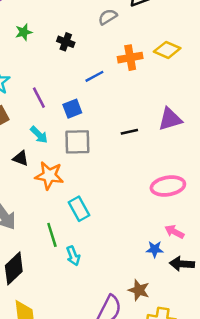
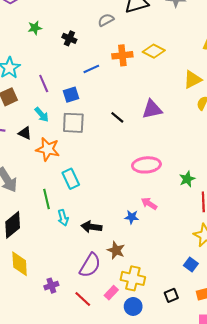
black line: (129, 132) -> (117, 117), turned 48
black arrow: (182, 264) -> (92, 227), moved

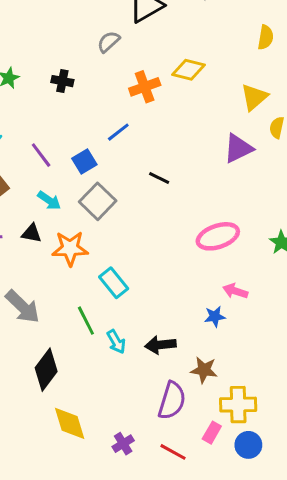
blue line: (91, 69) -> (118, 132), moved
purple triangle: (152, 109) -> (238, 148), moved
gray square: (73, 123) -> (98, 201), turned -35

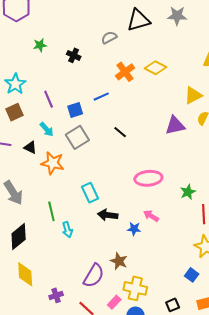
orange cross: (145, 87) -> (125, 72), turned -30
cyan rectangle: (114, 283) -> (90, 193), moved
black arrow: (160, 345) -> (108, 215), moved

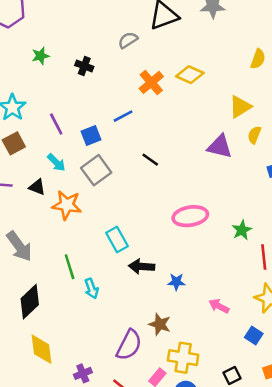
purple triangle: (175, 126) -> (220, 147), turned 30
pink arrow: (151, 216) -> (219, 306), moved

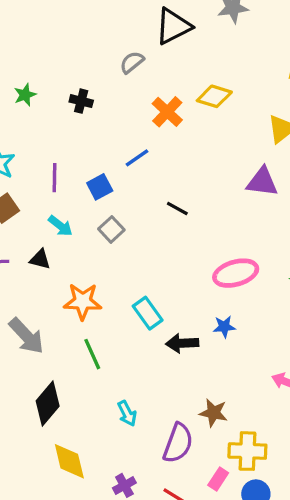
purple line: (56, 124) -> (55, 178), turned 35
gray square: (96, 170) -> (111, 229), size x0.7
orange star: (67, 205) -> (83, 301), moved
blue star: (176, 282) -> (224, 327), moved
cyan arrow: (91, 289) -> (127, 413), moved

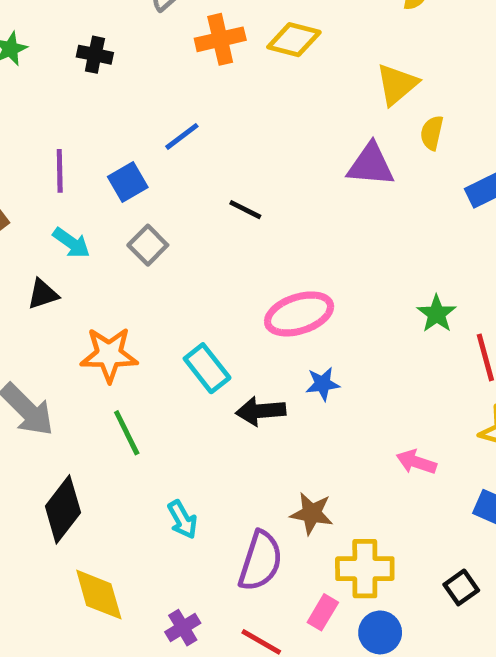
orange cross: (167, 112) -> (220, 39), moved, turned 36
black triangle: (40, 259) -> (43, 294), turned -30
pink ellipse: (236, 273) -> (299, 314), moved

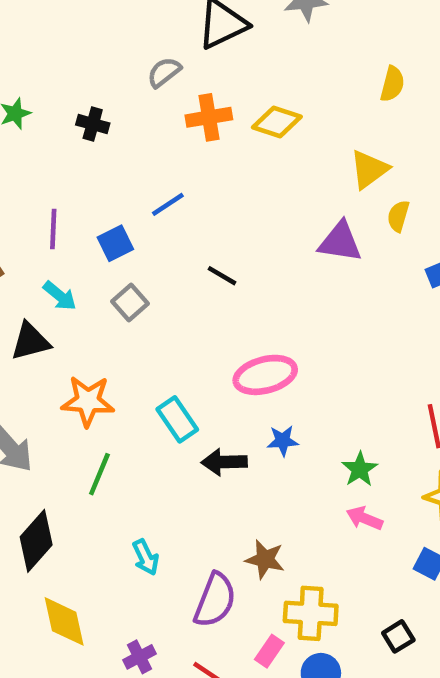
black triangle: (43, 294) -> (30, 341), size x1.4
green star: (437, 314) -> (360, 469), moved
green line: (127, 433) -> (99, 474), turned 45

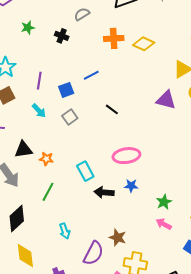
gray semicircle: (164, 72) -> (82, 14), moved
black triangle: (30, 341) -> (23, 150), moved
orange star: (88, 401) -> (46, 159), size x0.6

